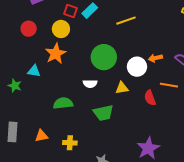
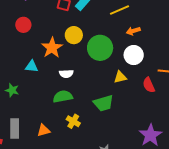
yellow circle: (61, 29) -> (74, 35), moved
orange arrow: (155, 58) -> (133, 31), moved
white semicircle: (90, 84) -> (66, 74), moved
green star: (15, 86) -> (12, 90), moved
yellow cross: (70, 143) -> (73, 121), moved, turned 32

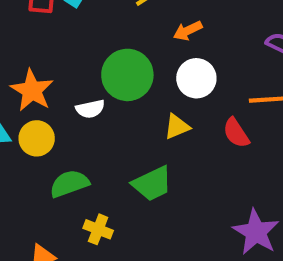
yellow circle: (74, 35) -> (37, 138), moved
white semicircle: (66, 74) -> (90, 109), moved

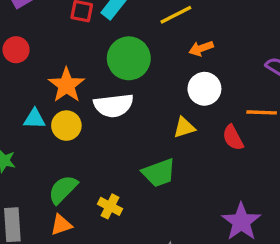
green circle: (127, 75) -> (129, 58), moved
white semicircle: (90, 109) -> (114, 105), size x1.6
green semicircle: (69, 184) -> (63, 189), moved, turned -32

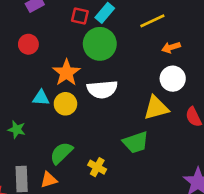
green circle: (129, 58) -> (100, 44), moved
yellow triangle: (184, 127) -> (156, 108), size x1.5
orange triangle: (61, 225) -> (49, 180), moved

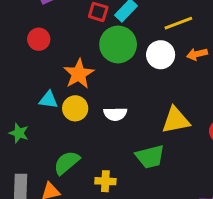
white circle: (173, 79) -> (161, 55), moved
white semicircle: (102, 89) -> (115, 114), moved, size x0.7
yellow cross: (97, 167) -> (105, 181), turned -30

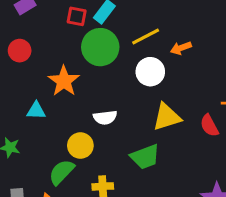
yellow line: (178, 23) -> (146, 36), moved
white circle: (161, 55) -> (150, 72), moved
yellow circle: (75, 108) -> (80, 146), moved

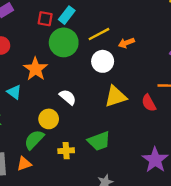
cyan triangle: (36, 111) -> (14, 92), turned 35
white semicircle: (105, 117) -> (68, 97), turned -132
green trapezoid: (145, 157) -> (99, 141), moved

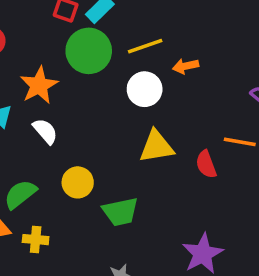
white semicircle: (68, 97) -> (45, 131), moved
yellow circle: (49, 119) -> (78, 182), moved
yellow cross: (66, 151) -> (36, 240), moved

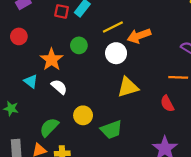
green circle: (89, 51) -> (79, 45), moved, size x0.6
orange arrow: (186, 66) -> (139, 36), size x1.5
red semicircle: (206, 164) -> (167, 104), moved

